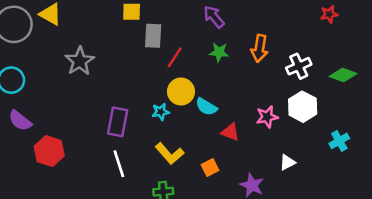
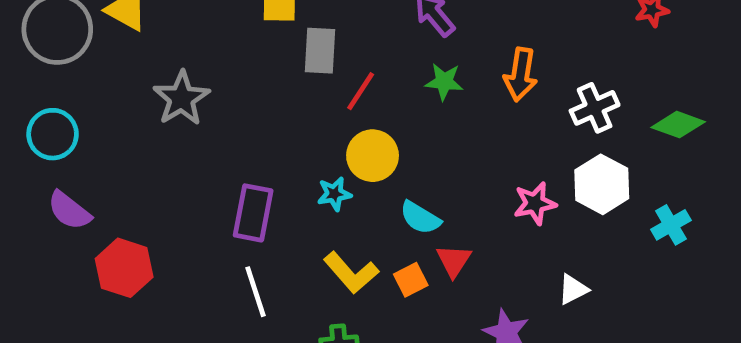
cyan semicircle: (206, 107) -> (420, 218), moved
red triangle: (230, 132) -> (454, 261), moved, turned 42
cyan cross: (339, 141) -> (671, 225), moved
orange square: (210, 168) -> (411, 280), moved

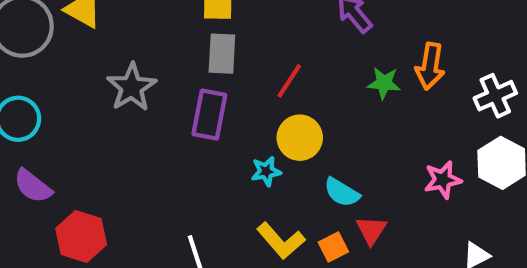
gray rectangle: (320, 51) -> (222, 54), moved
green star: (444, 82) -> (384, 83), moved
purple rectangle: (253, 213) -> (209, 115), moved

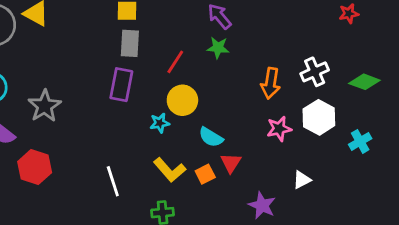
orange arrow: (430, 66) -> (271, 83), moved
green star: (384, 83) -> (218, 48), moved
gray star: (132, 87) -> (45, 106), moved

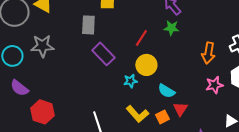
gray rectangle: (130, 43) -> (88, 25), moved
purple rectangle: (121, 85) -> (103, 54), turned -55
gray star: (45, 106) -> (42, 46), moved, turned 30

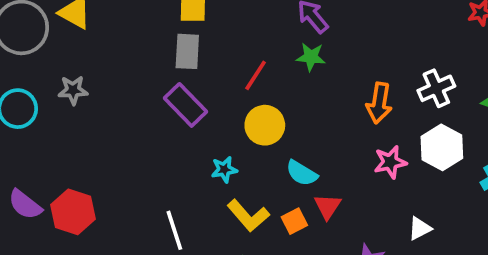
gray rectangle: (88, 25) -> (187, 51), moved
gray star: (42, 46) -> (73, 90), size x0.7
cyan star: (130, 81) -> (224, 169), moved
purple semicircle: (19, 88) -> (25, 204), moved

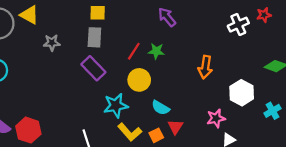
green star: (311, 57) -> (156, 51), moved
white cross: (436, 88) -> (238, 25), moved
gray star: (73, 90) -> (52, 43), moved
pink star: (390, 162) -> (216, 118), moved
cyan star: (224, 169) -> (116, 106), size x1.6

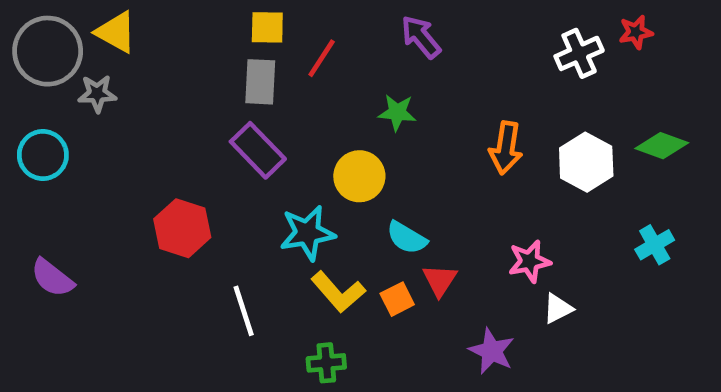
gray star: (52, 43) -> (97, 94), moved
red line: (134, 51) -> (322, 58), moved
white hexagon: (242, 93) -> (586, 162), moved
red hexagon: (28, 130) -> (182, 228), moved

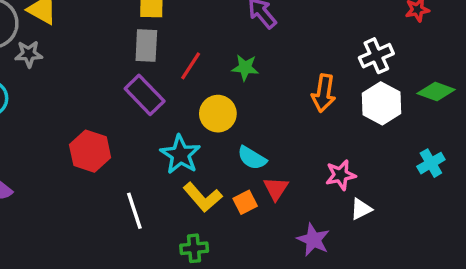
white cross: (579, 53) -> (376, 56), moved
red line: (322, 58) -> (191, 66), moved
cyan star: (307, 233) -> (180, 155), turned -30

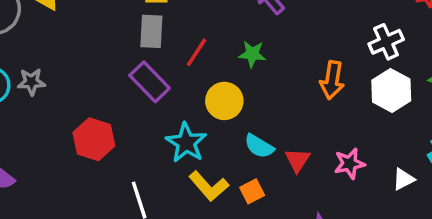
gray star: (29, 54) -> (31, 82), moved
red triangle: (276, 189) -> (297, 160), moved
white triangle: (361, 209) -> (403, 179), moved

